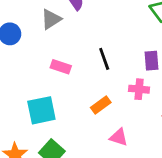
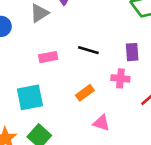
black line: (104, 59) -> (88, 50), turned -54
pink rectangle: (61, 67) -> (48, 57), turned -30

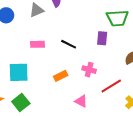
purple rectangle: (132, 52) -> (102, 38), moved
pink triangle: (101, 123) -> (81, 101), moved

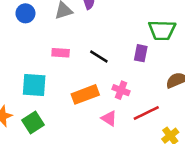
orange rectangle: (61, 76) -> (85, 94), size x1.5
pink triangle: (81, 101) -> (109, 118), moved

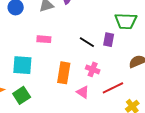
black line: (99, 56) -> (87, 42), moved
orange rectangle: (85, 94) -> (64, 73), turned -60

